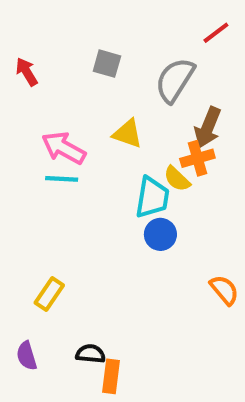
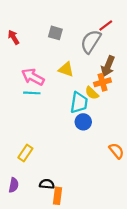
red line: (216, 33) -> (106, 25), moved
purple semicircle: (27, 356) -> (14, 185), turned -152

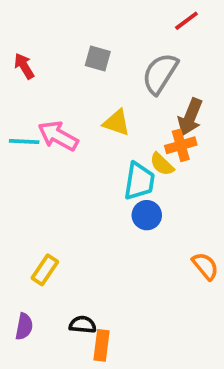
red line: (106, 25) -> (186, 21), moved
cyan line: (32, 93) -> (24, 142), moved

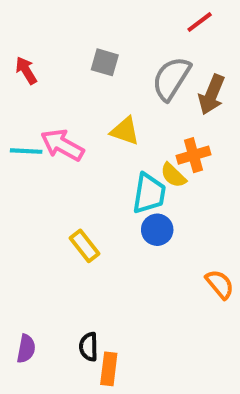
brown arrow: (190, 117) -> (212, 95), moved
yellow rectangle: (45, 270) -> (85, 246), moved, turned -72
black semicircle: (83, 325) -> (89, 347), turned -96

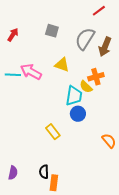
red arrow: (26, 70) -> (13, 35), turned 64
yellow rectangle: (85, 246) -> (53, 132), moved

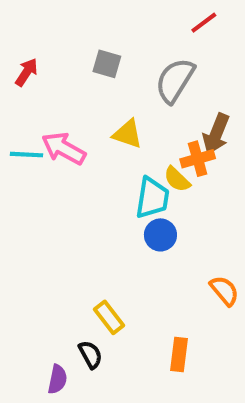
brown arrow: (105, 47) -> (216, 134), moved
yellow rectangle: (53, 132) -> (109, 317), moved
black semicircle: (44, 172) -> (90, 354), turned 152
purple semicircle: (13, 173) -> (57, 379), moved
orange rectangle: (54, 183) -> (179, 354), moved

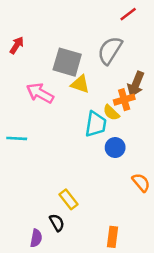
gray square: (107, 64) -> (67, 62), moved, size x1.6
cyan line: (27, 155) -> (17, 138), moved
blue circle: (160, 235) -> (115, 148), moved
orange rectangle: (179, 354) -> (113, 237), moved

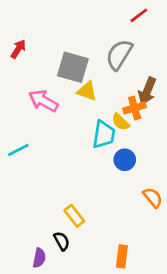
cyan line: (17, 138) -> (18, 150), turned -30

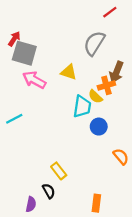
gray square: (73, 67) -> (24, 53), moved

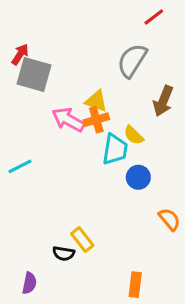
pink arrow: (34, 80) -> (68, 120), moved
orange cross: (106, 85) -> (96, 120), moved
black semicircle: (49, 191) -> (64, 254), moved, turned 128
purple semicircle: (31, 204) -> (29, 283), moved

